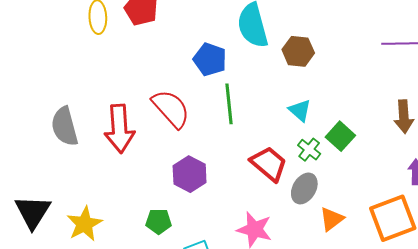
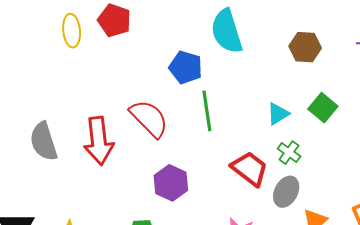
brown hexagon: (298, 51) -> (305, 47), moved
cyan triangle: (300, 110) -> (278, 114), turned 50
green square: (340, 136) -> (323, 108), moved

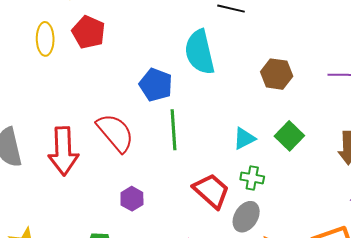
green cross: (289, 153) -> (252, 178), turned -30
purple hexagon: (171, 183) -> (132, 199), size x0.7

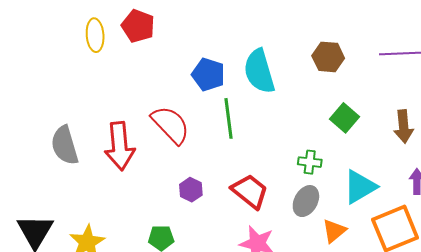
cyan semicircle: (200, 52) -> (259, 71), moved
cyan triangle: (244, 138) -> (360, 187), moved, size x1.5
red trapezoid: (211, 191) -> (250, 191), moved

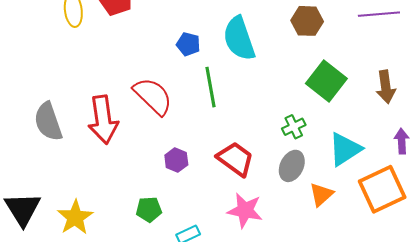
blue pentagon: (208, 75) -> (188, 44), size x0.7
green square: (344, 118) -> (326, 81), size x1.4
green cross: (310, 162) -> (294, 127), turned -30

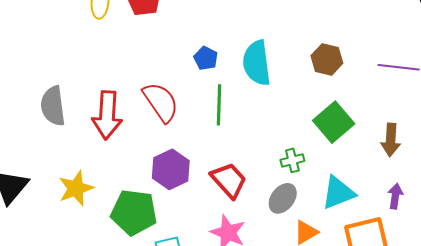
purple hexagon: (176, 160) -> (171, 169), size x1.6
green pentagon: (149, 209) -> (134, 212), size x1.8
yellow star: (75, 217) -> (76, 188), moved

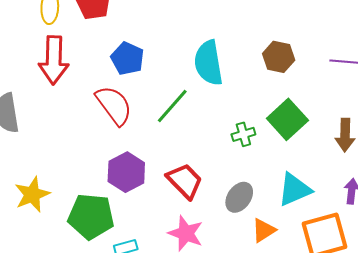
blue pentagon: (206, 58) -> (127, 59), moved, size x1.4
green line: (219, 105) -> (172, 106), turned 42
red arrow: (107, 115) -> (54, 60), moved
green cross: (292, 160) -> (243, 134), moved

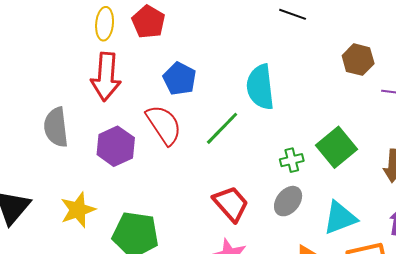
brown hexagon: (279, 57) -> (358, 60), moved
purple hexagon: (126, 172) -> (116, 146), moved
gray ellipse: (239, 197) -> (288, 201), moved

